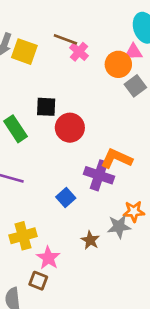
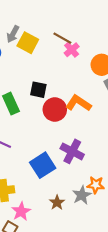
orange L-shape: (116, 159) -> (78, 103), moved
blue square: (66, 198) -> (43, 165), size x1.6
gray star: (119, 227) -> (82, 195), turned -30

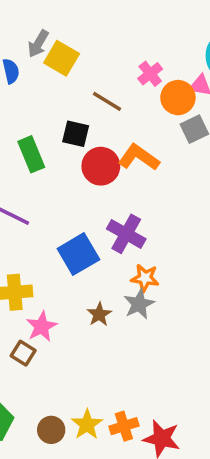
brown line: (62, 38) -> (107, 101), moved
pink cross: (72, 50) -> (150, 74), moved
orange star: (96, 185) -> (145, 278), moved

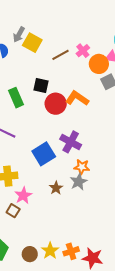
brown line: (107, 101) -> (60, 55), moved, turned -60

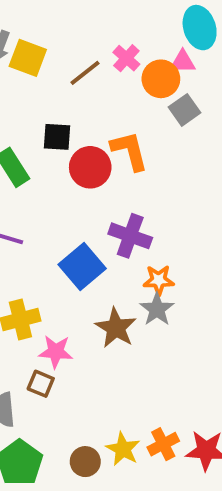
orange L-shape: (77, 98) -> (130, 151), turned 50
brown star: (56, 188) -> (116, 328), size x1.5
pink star: (23, 195) -> (56, 352), turned -30

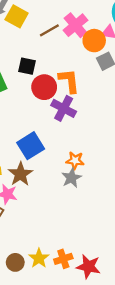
pink cross: (126, 58) -> (75, 25), size x1.5
purple cross: (130, 236) -> (64, 108), moved
brown star: (116, 328) -> (20, 174), moved

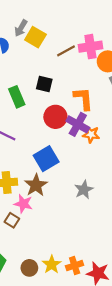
pink cross: (75, 25) -> (90, 47), turned 30
red circle: (44, 87) -> (55, 117), moved
orange star: (75, 161) -> (91, 134), moved

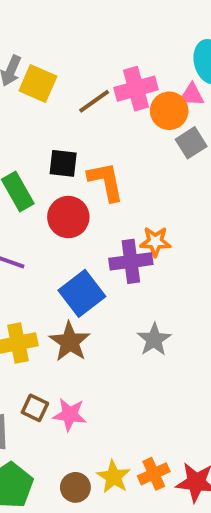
orange L-shape: (83, 99) -> (106, 182), moved
red circle: (55, 117) -> (68, 217), moved
purple cross: (78, 124) -> (131, 261), moved, turned -30
pink star: (23, 204) -> (70, 415), moved

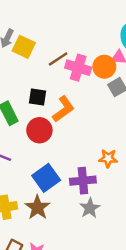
pink cross: (136, 89) -> (78, 68), moved, turned 30
orange L-shape: (106, 182) -> (63, 109), turned 64
orange star: (155, 242) -> (108, 158), moved
purple cross: (131, 261) -> (83, 181), moved

